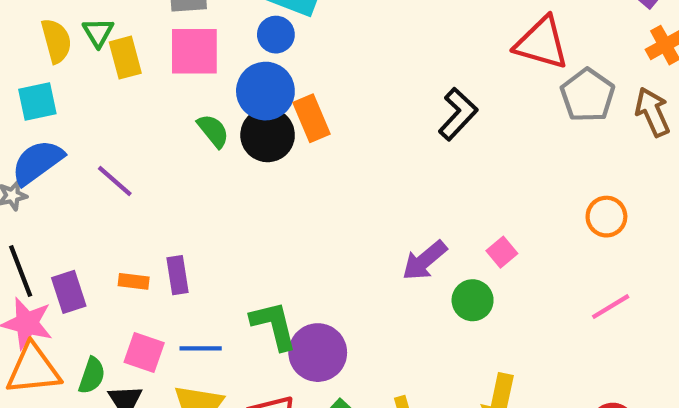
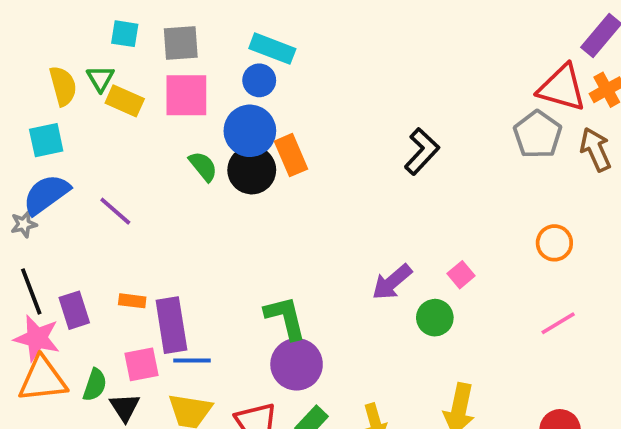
red triangle: (542, 43) -> (562, 88), moved
yellow rectangle: (125, 58) -> (125, 101), turned -51
purple rectangle: (178, 275) -> (171, 325), moved, size x1.6
green L-shape: (274, 325) -> (285, 318), moved
pink square: (144, 353) -> (142, 364), turned -30

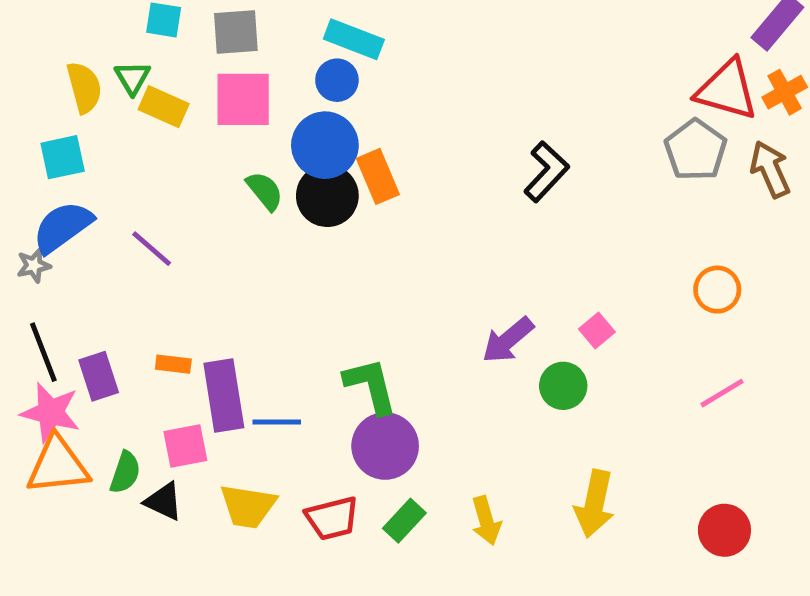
blue line: (192, 361) -> (277, 422), moved
black triangle: (125, 407) -> (164, 501), turned -32

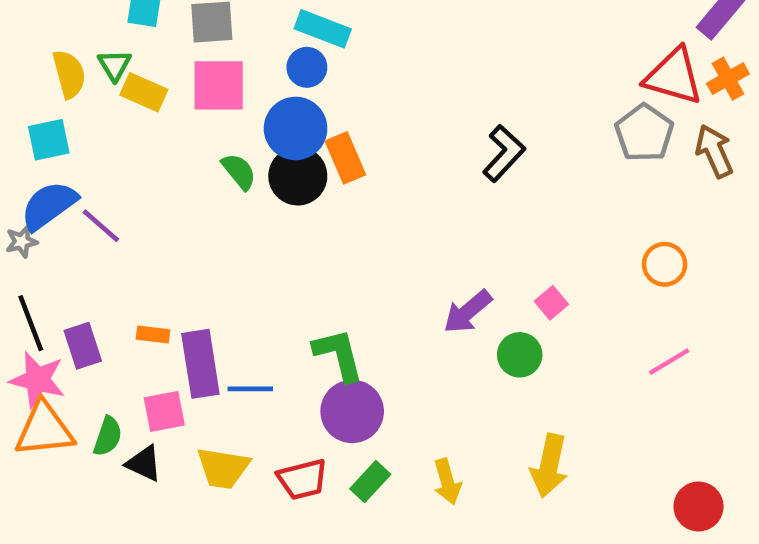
purple line: (152, 249) -> (101, 226), moved
red circle: (724, 530) -> (699, 506), moved

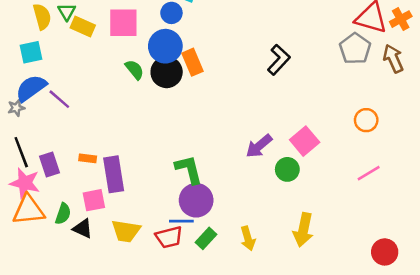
pink square: (551, 303) -> (305, 141), size x1.6
blue line: (250, 389) -> (181, 221), moved

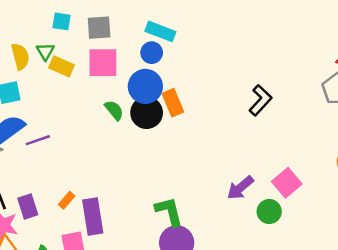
purple line: (59, 99) -> (38, 140), turned -60
orange rectangle: (88, 158) -> (67, 200), turned -56

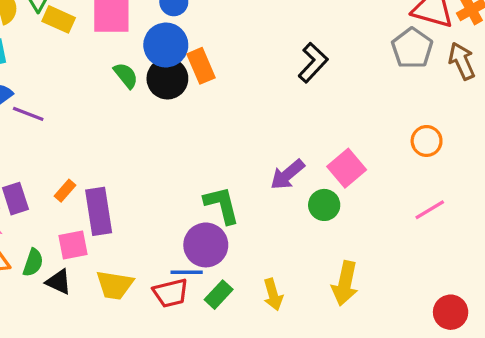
purple line: (38, 140) -> (28, 114), turned 40
green L-shape: (169, 212) -> (222, 205), moved

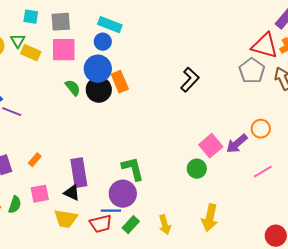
purple arrow: (287, 175) -> (237, 144), moved
purple rectangle: (99, 211) -> (79, 173), moved
black triangle: (59, 282) -> (72, 193), moved

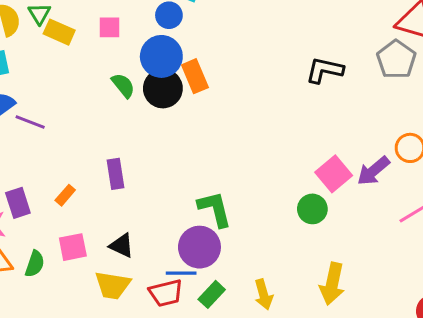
pink square: (64, 50) -> (109, 27), size x0.6
black L-shape: (190, 80) -> (325, 70), moved, turned -120
purple rectangle: (79, 173) -> (116, 174), moved, size x0.7

